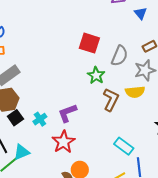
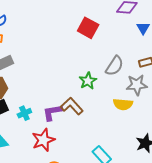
red square: (89, 43) -> (88, 28), moved
brown L-shape: (111, 100) -> (72, 106), moved, turned -80

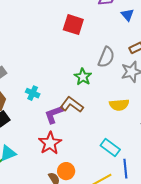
yellow semicircle: (123, 104) -> (119, 105), moved
cyan cross: (24, 113) -> (33, 93), moved, turned -32

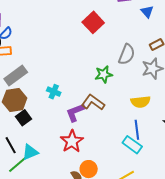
red square: (73, 25) -> (93, 22), turned 30
green star: (83, 77) -> (104, 74), turned 30
blue line: (125, 169) -> (137, 130), moved

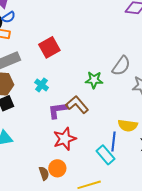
red square: (93, 22) -> (49, 47), moved
yellow semicircle: (140, 102) -> (128, 125), moved
red star: (72, 141) -> (65, 139), moved

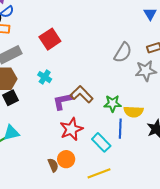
green star: (94, 80) -> (112, 103), moved
cyan rectangle: (105, 155) -> (101, 142), moved

